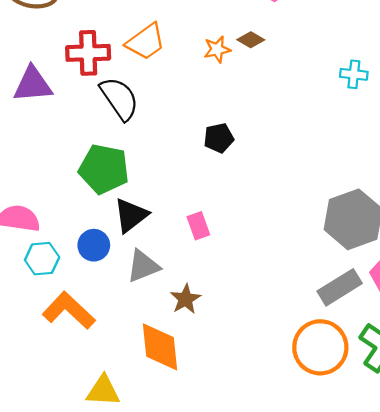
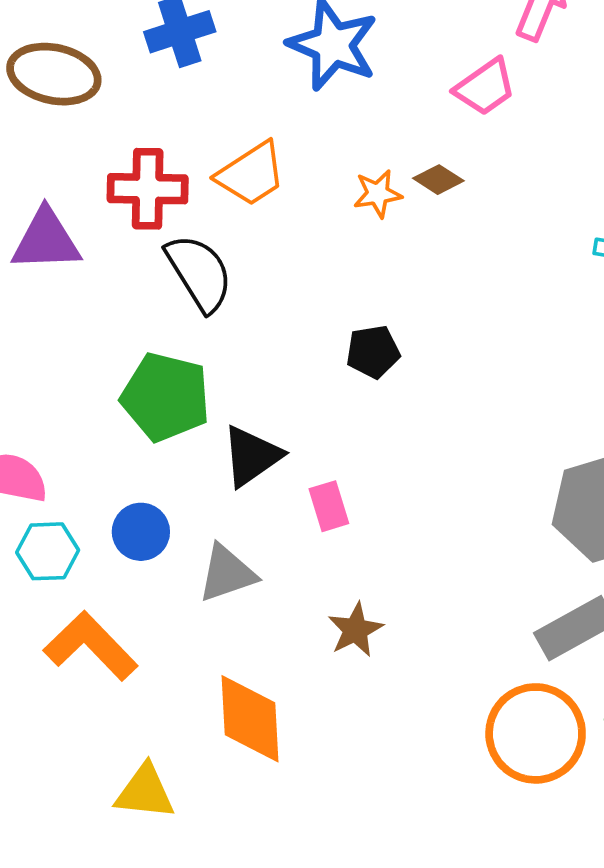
black triangle: (131, 215) -> (252, 456), moved
brown star: (186, 299) -> (355, 630), moved

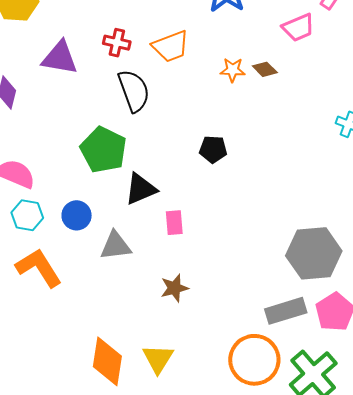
red cross: (148, 189) -> (117, 43), size x0.7
orange diamond: (250, 719) -> (107, 361), moved
yellow triangle: (145, 792) -> (158, 359), moved, turned 44

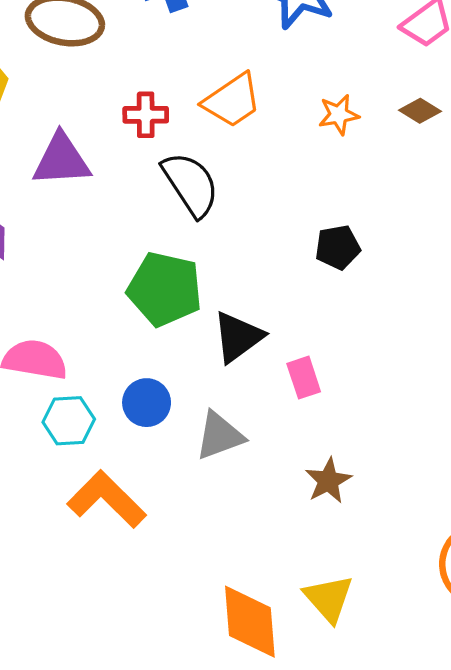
brown diamond: (265, 69) -> (420, 111), moved

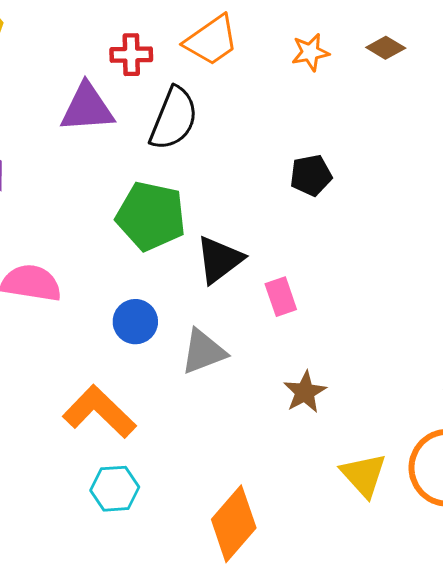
purple triangle: (62, 160) -> (87, 108), moved
black semicircle: (191, 184) -> (174, 119), turned 56
cyan hexagon: (69, 421) -> (115, 489), moved
yellow triangle: (329, 598) -> (364, 475), moved
orange diamond: (250, 622) -> (234, 524), turned 46

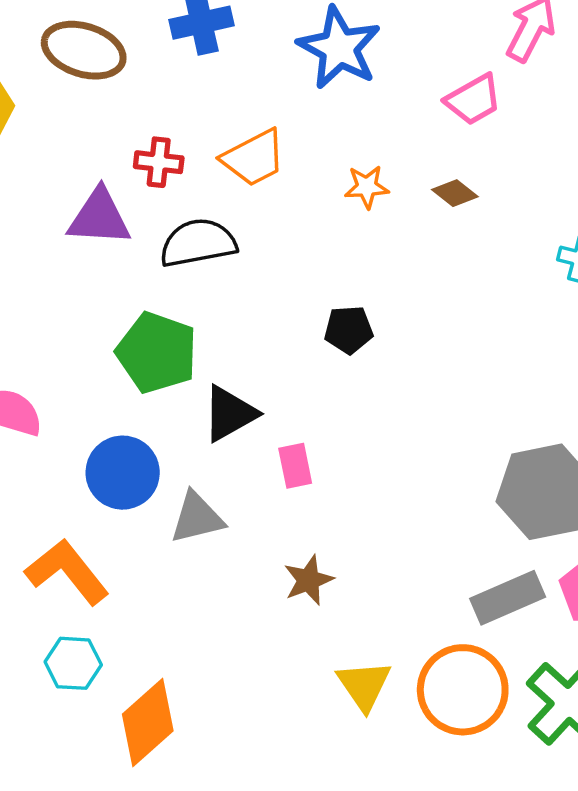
black semicircle: (174, 119) -> (198, 243), turned -130
blue circle: (135, 322) -> (123, 473), size x1.4
orange diamond: (234, 524) -> (148, 722), moved

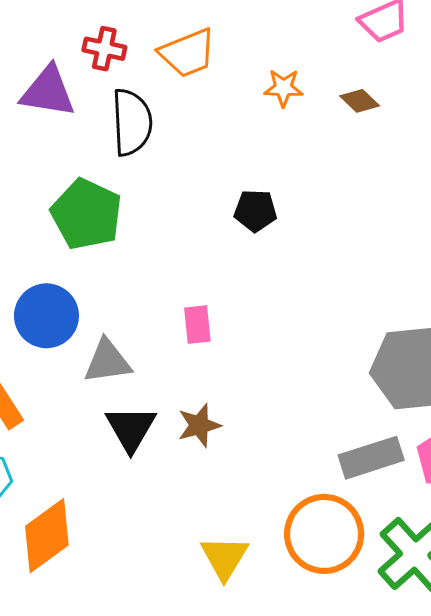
black semicircle: (198, 243) -> (132, 122), turned 92
black triangle: (230, 414) -> (131, 429), moved, turned -36
yellow triangle: (364, 685) -> (224, 558), moved

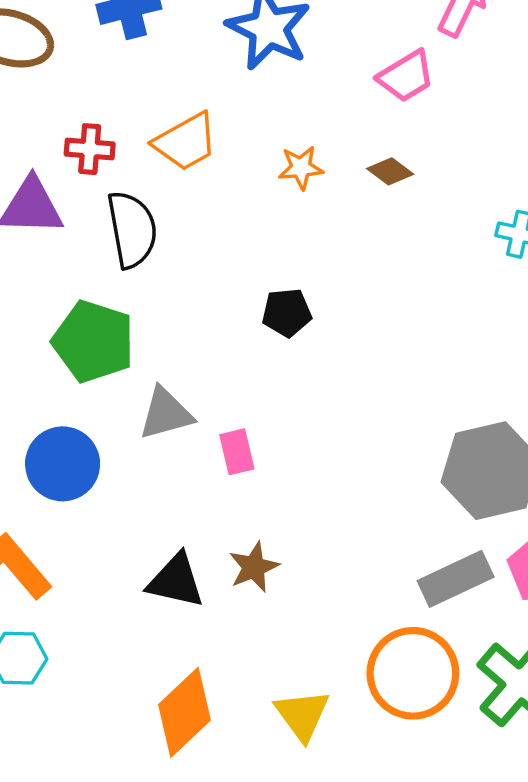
gray triangle: (107, 361) -> (166, 414), moved
black triangle: (131, 429) -> (176, 581), turned -40
orange diamond: (47, 536) -> (184, 712), moved

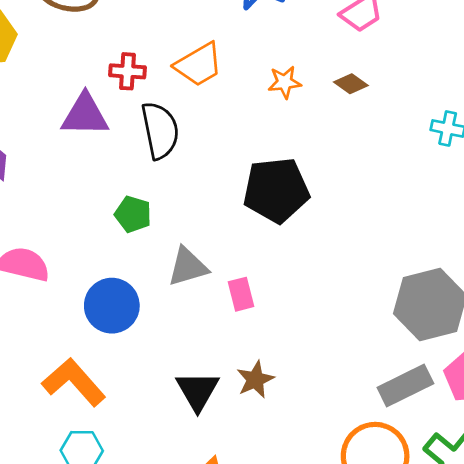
black pentagon: (287, 313) -> (276, 190), size x1.8
green pentagon: (94, 341) -> (133, 214), size x0.6
black triangle: (176, 581) -> (198, 391), turned 48

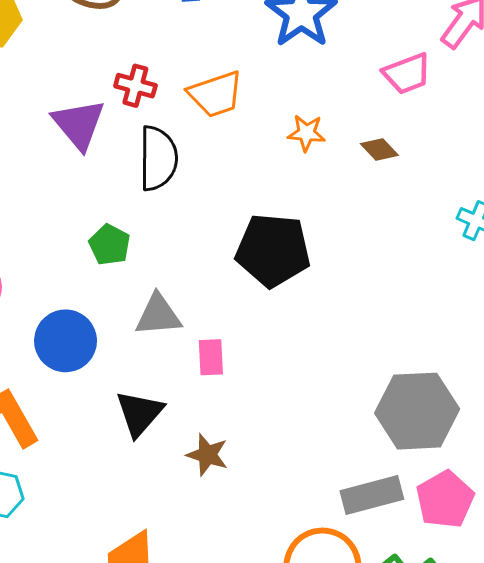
purple triangle: (85, 115) -> (79, 124), turned 38
brown star: (255, 380) -> (207, 455), turned 30
black triangle: (198, 391) -> (139, 413), moved

